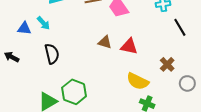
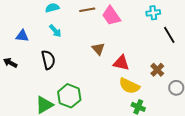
cyan arrow: (43, 23) -> (55, 31), moved
brown triangle: (105, 42) -> (98, 49), turned 32
red triangle: (129, 46) -> (121, 63), moved

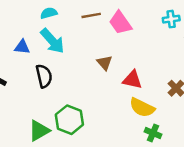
cyan arrow: (55, 31) -> (52, 41), size x1.6
blue triangle: (22, 36) -> (22, 47), moved

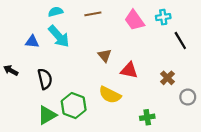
pink trapezoid: (120, 23) -> (134, 20), moved
black semicircle: (44, 76) -> (45, 79), moved
yellow semicircle: (142, 108) -> (110, 95), moved
green cross: (153, 133) -> (147, 117), turned -32

